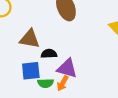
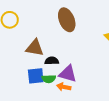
green semicircle: (46, 83) -> (49, 79), moved
orange arrow: (63, 83) -> (64, 87), turned 72

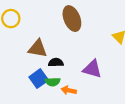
purple triangle: (68, 74) -> (92, 69), moved
blue square: (36, 76) -> (39, 79), turned -30

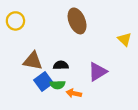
brown triangle: (38, 49) -> (33, 61), moved
purple triangle: (92, 69) -> (98, 72), turned -48

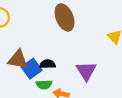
purple triangle: (98, 72) -> (86, 71), turned -30
blue square: (44, 81) -> (32, 69), moved

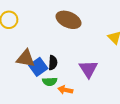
brown ellipse: (65, 17) -> (69, 20), turned -45
black semicircle: (47, 64) -> (53, 63), turned 96

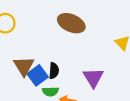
brown triangle: (26, 59) -> (24, 66), turned 48

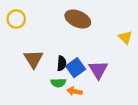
blue square: (38, 75) -> (76, 68), moved

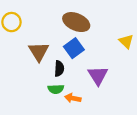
brown triangle: (33, 59) -> (39, 52), moved
blue square: (76, 68) -> (74, 48), moved

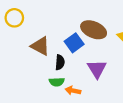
brown ellipse: (76, 22) -> (94, 30), moved
brown triangle: (39, 52) -> (40, 46), turned -30

